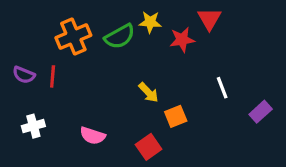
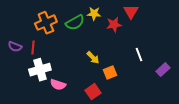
white cross: (33, 126) -> (40, 70), moved, size x1.5

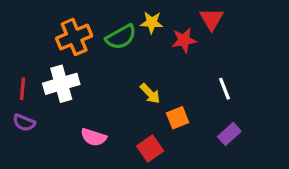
purple semicircle: (15, 47) -> (24, 123), moved
red line: (33, 48) -> (22, 89), moved
white cross: (40, 70) -> (61, 84), moved
purple rectangle: (163, 70) -> (229, 134), moved

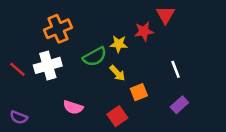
yellow star: (152, 22) -> (119, 44), moved
green semicircle: (121, 37) -> (95, 57), moved
red line: (22, 89) -> (17, 69), turned -54
purple semicircle: (24, 123) -> (19, 117), moved

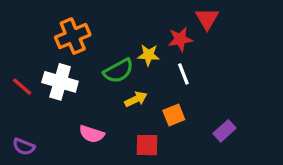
white cross: (48, 65) -> (60, 82), turned 32
white line: (176, 69) -> (183, 74), moved
yellow arrow: (117, 73) -> (136, 99), moved, turned -72
red square: (117, 116) -> (147, 145), turned 36

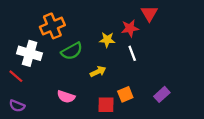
green semicircle: (119, 71) -> (72, 51), moved
white cross: (60, 82) -> (30, 53), moved
red line: (22, 87) -> (16, 76), moved
orange square: (174, 115) -> (125, 94), moved

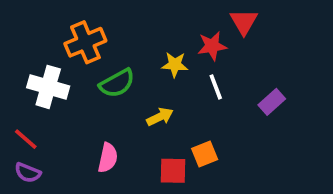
red line: (16, 76) -> (26, 139), moved
purple rectangle: (162, 94) -> (272, 102), moved
pink semicircle: (66, 97) -> (108, 158), turned -96

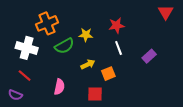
red triangle: (244, 22) -> (166, 12), moved
yellow star: (175, 65) -> (86, 35), moved
red line: (26, 139) -> (25, 76), moved
orange square: (205, 154) -> (108, 74), moved

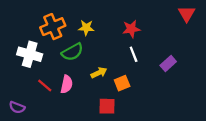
yellow star: (86, 35) -> (86, 28), moved
red line: (25, 76) -> (45, 85), moved
pink semicircle: (59, 87) -> (67, 84), moved

